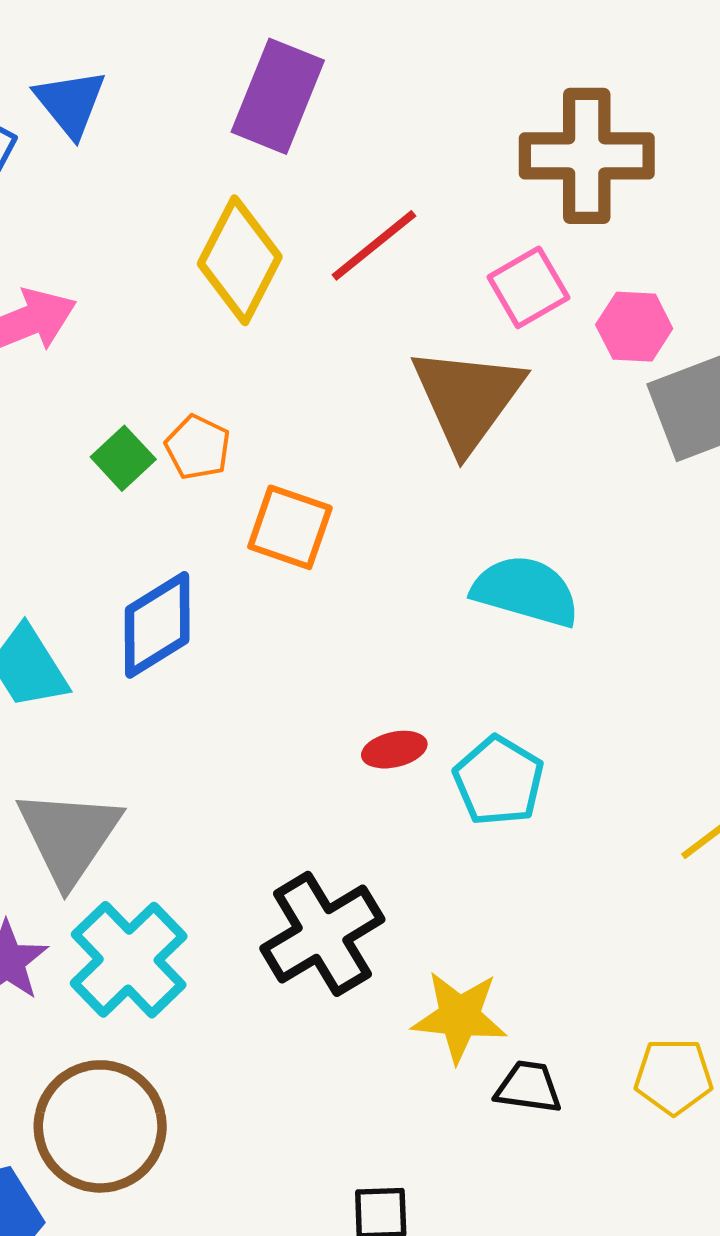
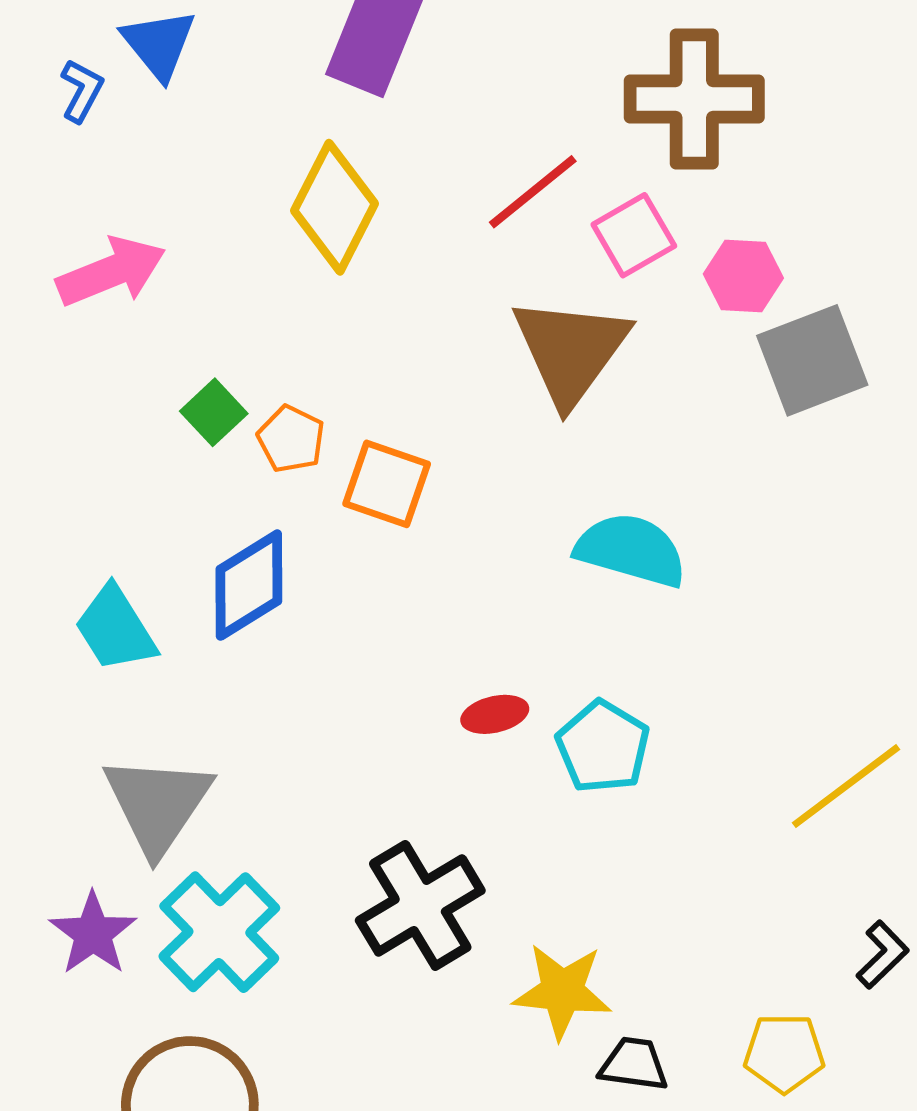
red line: (374, 245) -> (533, 192), moved
orange pentagon: (198, 447) -> (291, 439), moved

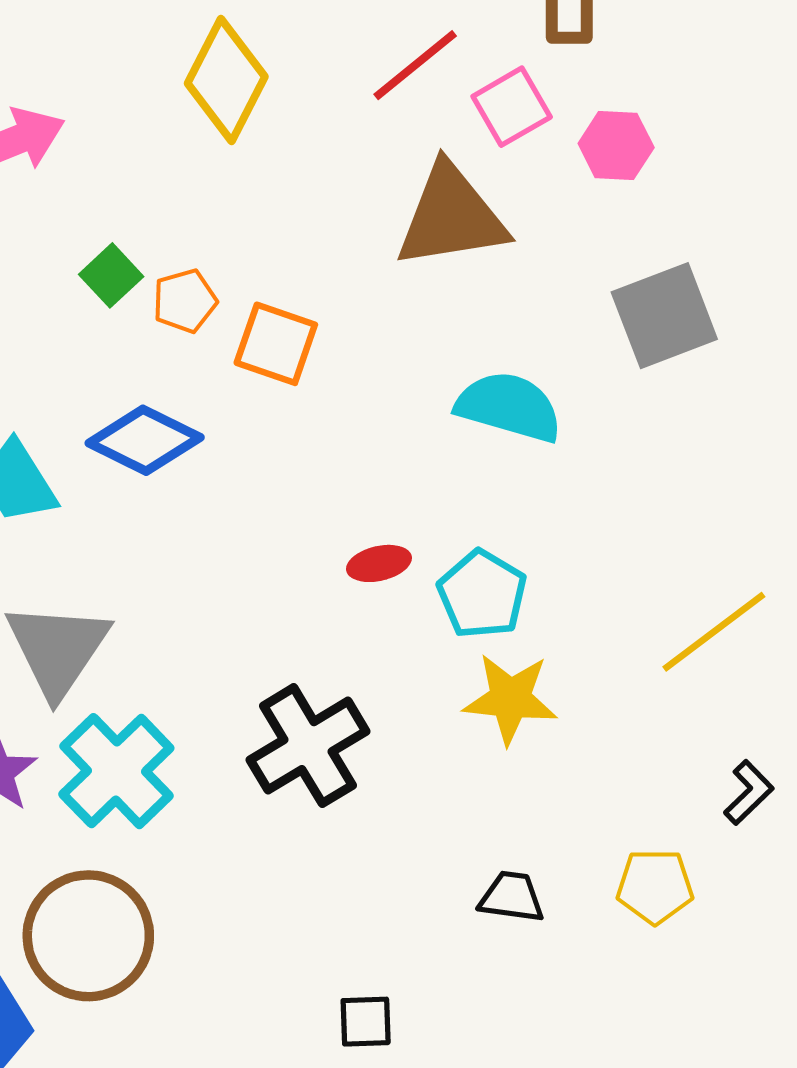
brown triangle: (571, 350) -> (451, 217), turned 45
gray square: (812, 360) -> (664, 316), moved
orange pentagon: (291, 439) -> (185, 301), turned 30
blue diamond: (249, 585) -> (145, 440), turned 58
yellow star: (562, 991) -> (510, 699), moved

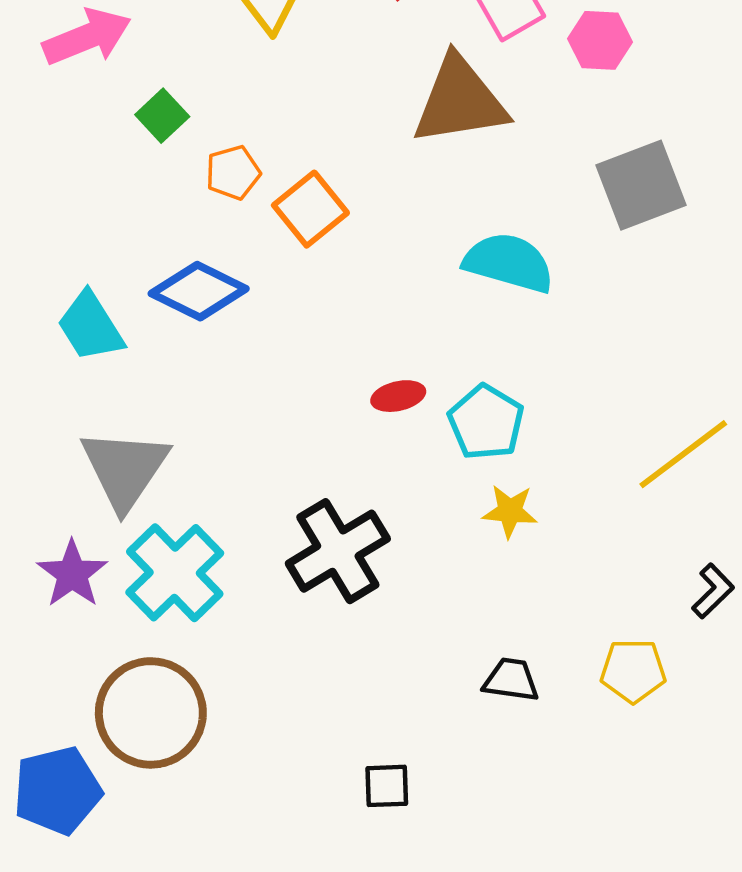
green square: (111, 275) -> (162, 116), moved
orange square: (276, 344) -> (310, 209), turned 32
yellow star: (510, 699) -> (510, 511), size x0.7

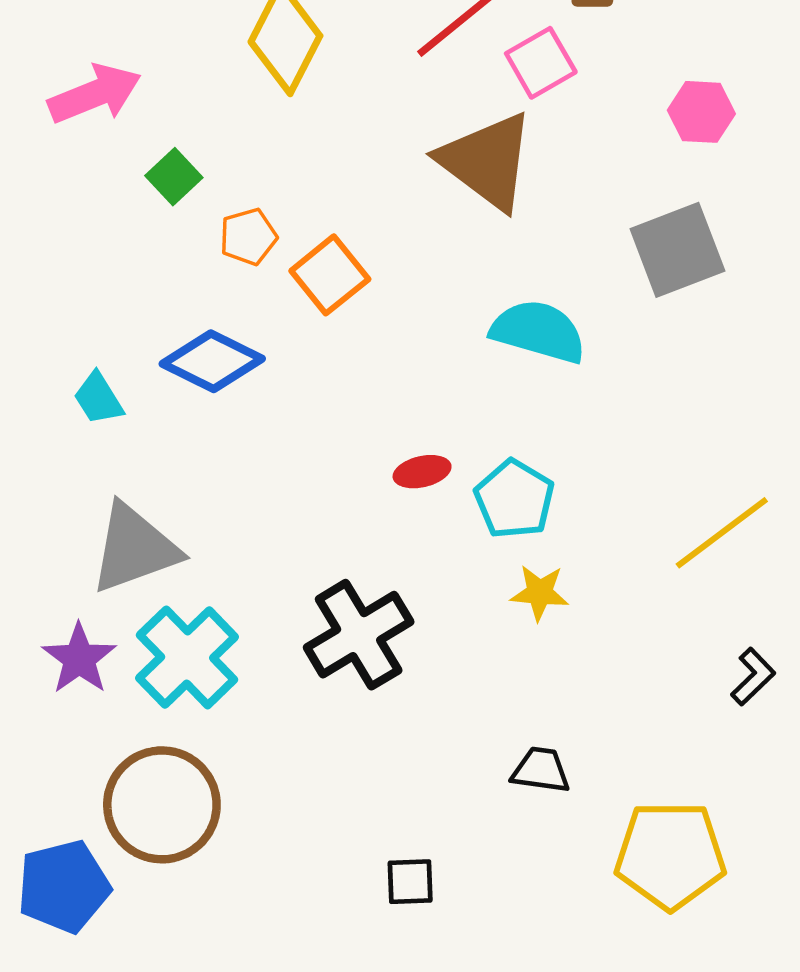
pink hexagon: (600, 40) -> (701, 112), moved
brown triangle: (460, 101) -> (487, 161), turned 46
cyan trapezoid: (90, 326) -> (98, 398), size x0.7
gray triangle: (125, 469) -> (134, 548), turned 36
yellow pentagon: (633, 671) -> (670, 855), moved, size x1.6

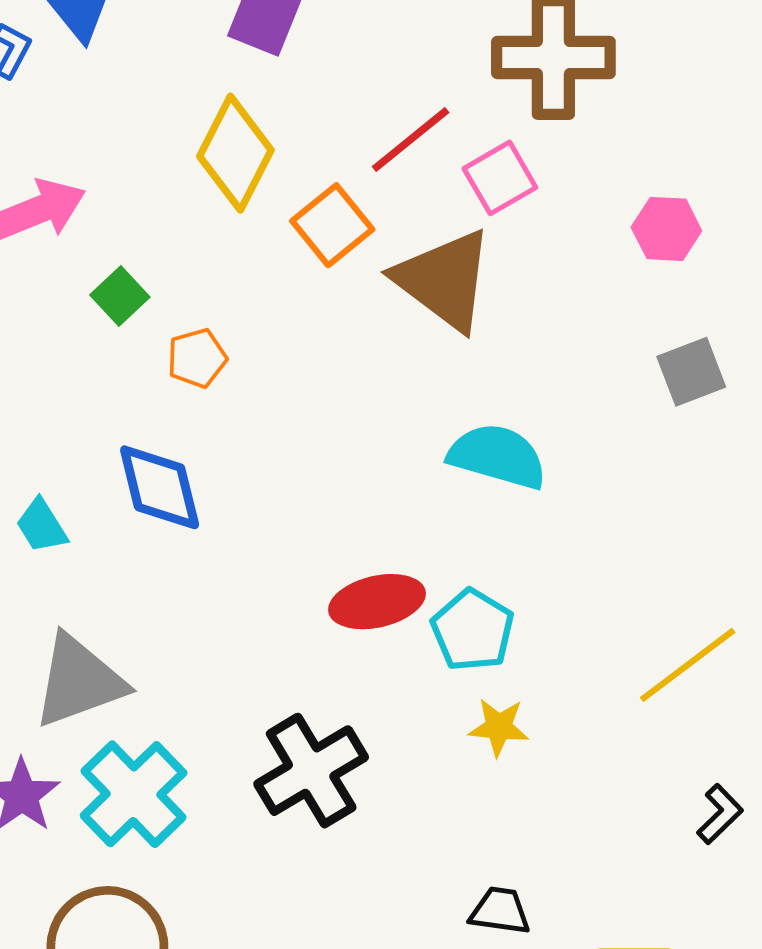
gray square: (677, 250) -> (691, 372), moved, size x0.7
orange square: (330, 275) -> (332, 225), moved
blue diamond: (212, 361) -> (160, 487), turned 50
red ellipse: (422, 472) -> (377, 602), size x1.6

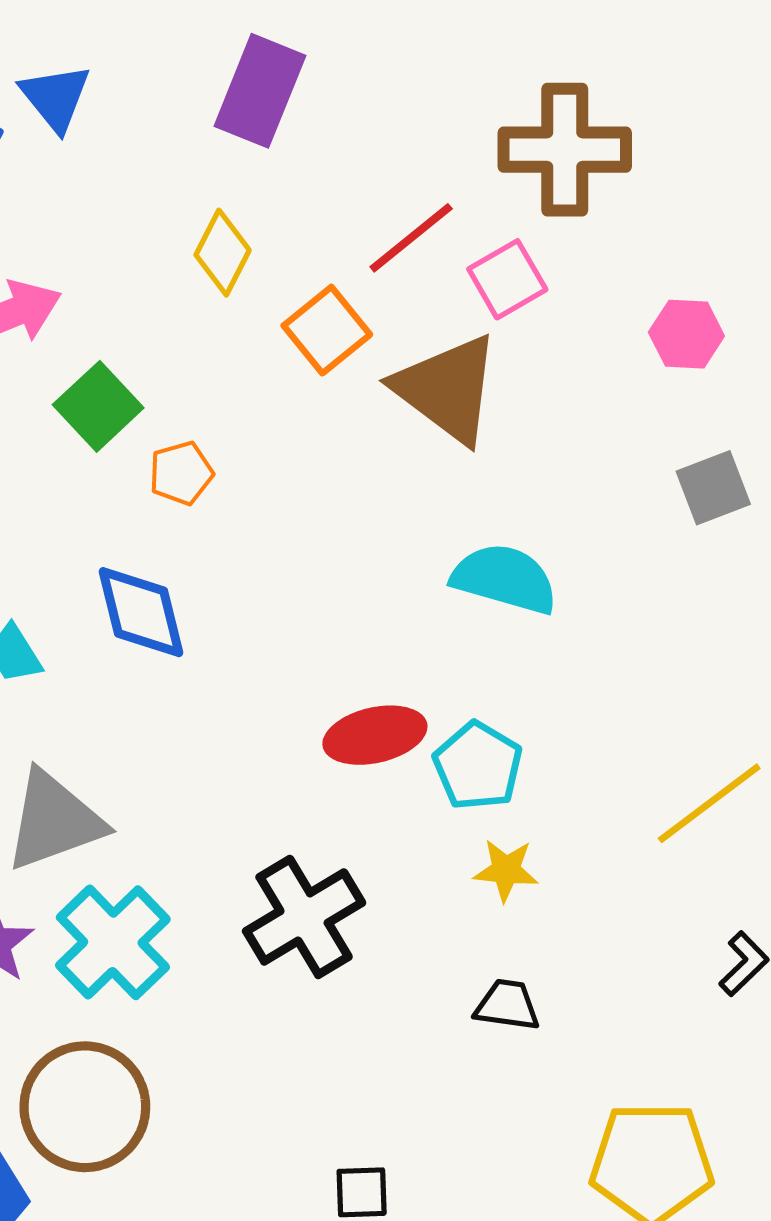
yellow diamond: (235, 153) -> (223, 253), size x0.7
green square: (120, 296) -> (98, 406), size x1.4
black trapezoid: (500, 911) -> (507, 1005), moved

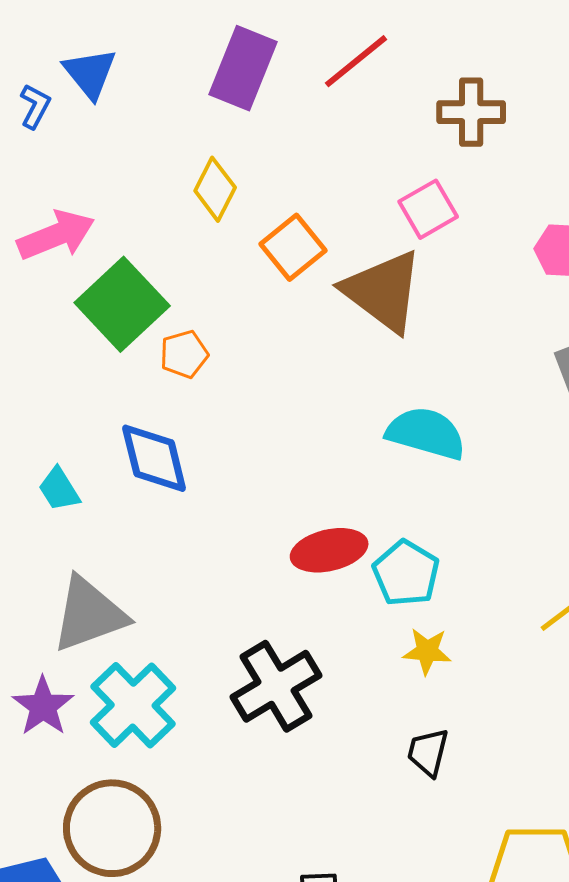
brown cross: (565, 150) -> (471, 112), size x0.7
red line: (411, 238) -> (356, 61), moved
green square: (98, 406) -> (122, 304), size x1.4
black trapezoid: (507, 1005) -> (428, 752), turned -84

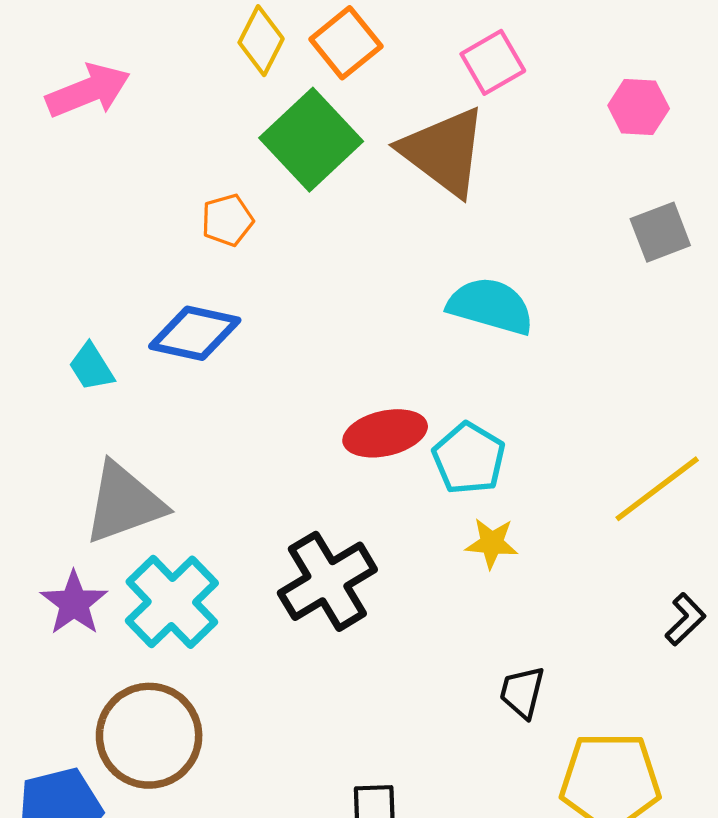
orange square: (293, 247) -> (346, 43), moved
green square: (122, 304) -> (311, 140), moved
blue diamond: (154, 458) -> (195, 333), turned -64
black trapezoid: (428, 752) -> (522, 692), moved

